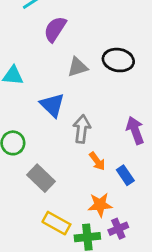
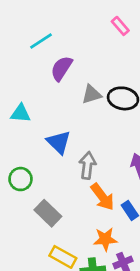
gray triangle: (78, 67) -> (92, 94), moved
orange arrow: (97, 161) -> (103, 197), size x1.5

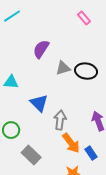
cyan line: (41, 41) -> (12, 16), moved

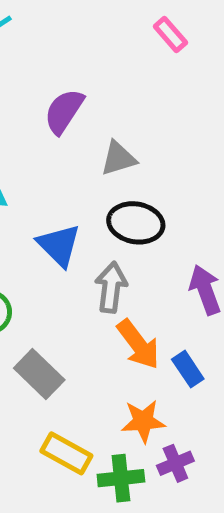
black ellipse: (86, 71) -> (136, 223), moved

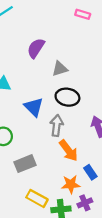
pink rectangle: (170, 35) -> (83, 14), turned -32
blue rectangle: (188, 369) -> (90, 172), moved
gray rectangle: (39, 374) -> (25, 164), turned -66

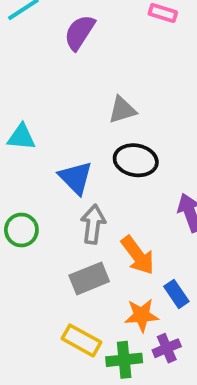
purple semicircle: (36, 48) -> (80, 32), moved
gray arrow: (57, 125) -> (93, 224), moved
gray rectangle: (25, 164) -> (89, 278), moved

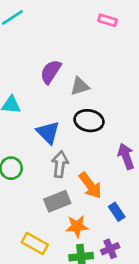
purple semicircle: (80, 32) -> (51, 72), moved
orange star: (142, 315) -> (77, 226), moved
yellow rectangle: (81, 340) -> (35, 243), moved

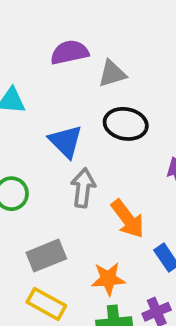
purple semicircle: (51, 72) -> (70, 52), turned 45
gray rectangle: (57, 201) -> (46, 256), moved

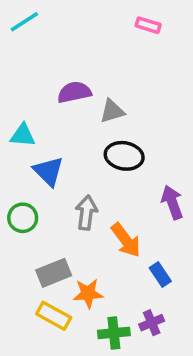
blue triangle: (66, 141) -> (48, 171), moved
orange star: (108, 279) -> (88, 293), moved

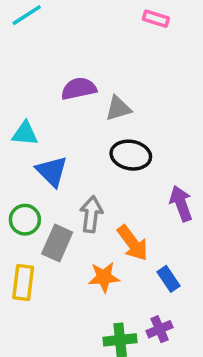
gray rectangle: (54, 273) -> (57, 243), moved, turned -44
orange star: (88, 293) -> (104, 277), moved
yellow rectangle: (54, 316) -> (23, 282), moved, turned 68

